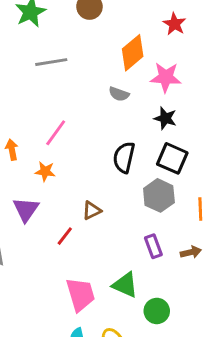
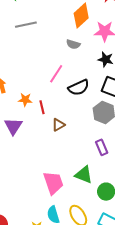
pink line: (56, 133) -> (56, 74), moved
black semicircle: (124, 157) -> (79, 88), turned -125
red line: (65, 236) -> (42, 107), moved, turned -48

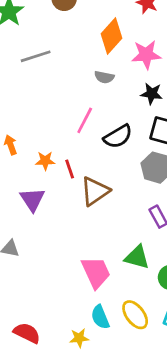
brown triangle: (58, 125) -> (95, 191), size x1.6

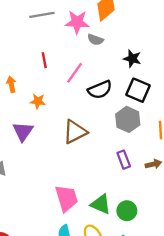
pink star: (146, 55) -> (77, 22), moved
red line: (70, 169) -> (44, 60), moved
green triangle: (137, 257) -> (101, 204), moved

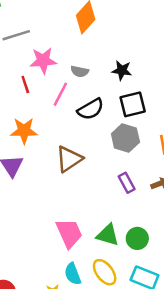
pink star: (77, 22) -> (43, 61), moved
gray semicircle: (95, 40) -> (80, 71), moved
black square: (138, 90) -> (133, 104), turned -30
orange star: (38, 101) -> (24, 131), size x1.5

